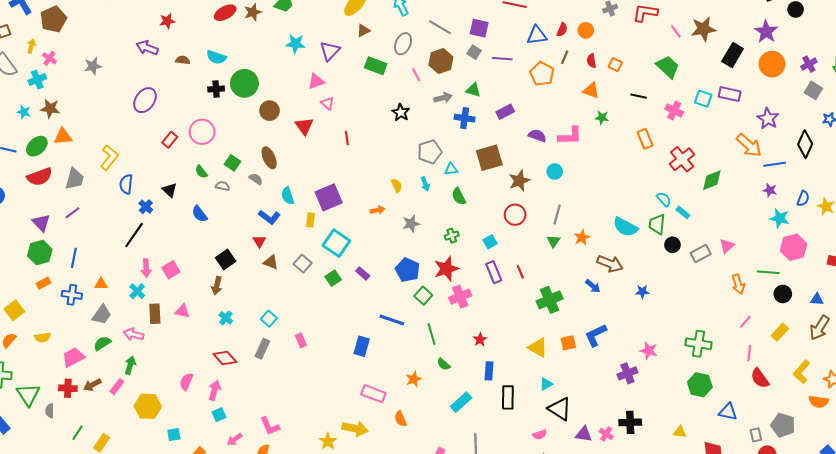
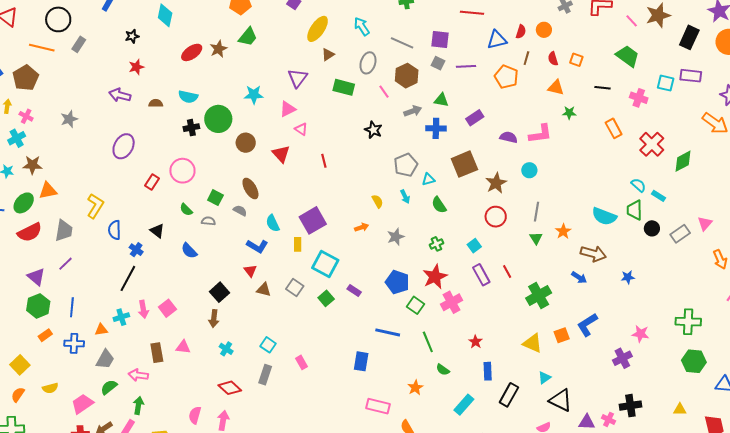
cyan star: (295, 44) -> (254, 95), moved
cyan cross: (137, 291) -> (121, 317), moved, turned 35
black rectangle: (508, 397) -> (509, 395), turned 35

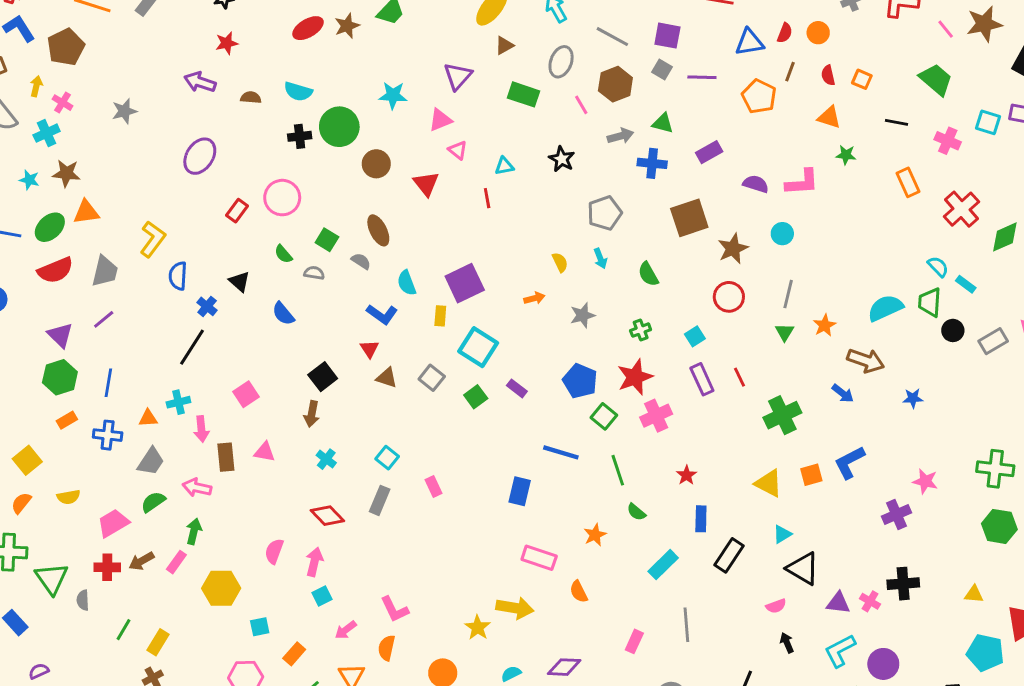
cyan triangle: (428, 179) -> (504, 166), moved
cyan semicircle: (604, 216) -> (885, 308), turned 130
pink arrow: (143, 309) -> (201, 429), moved

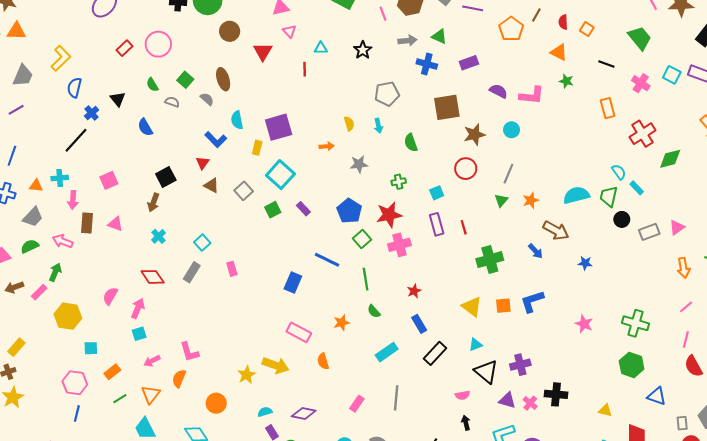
purple cross: (897, 515) -> (520, 365), moved
blue rectangle: (701, 519) -> (419, 324), turned -42

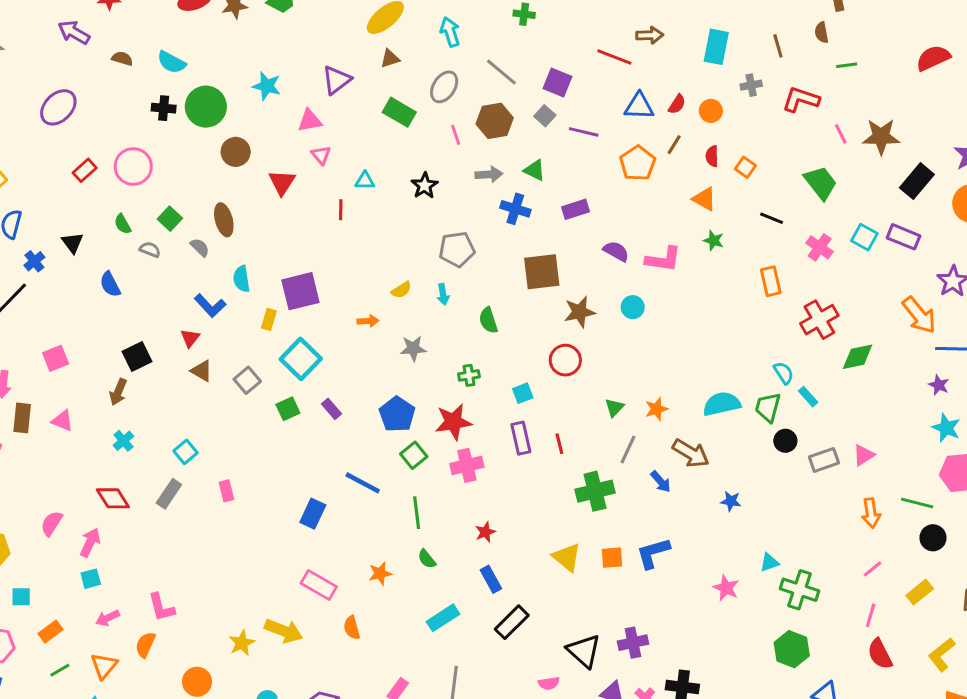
yellow semicircle: (349, 124) -> (401, 290), turned 72
gray line: (508, 174) -> (628, 450), moved
cyan triangle: (475, 345) -> (769, 562), moved

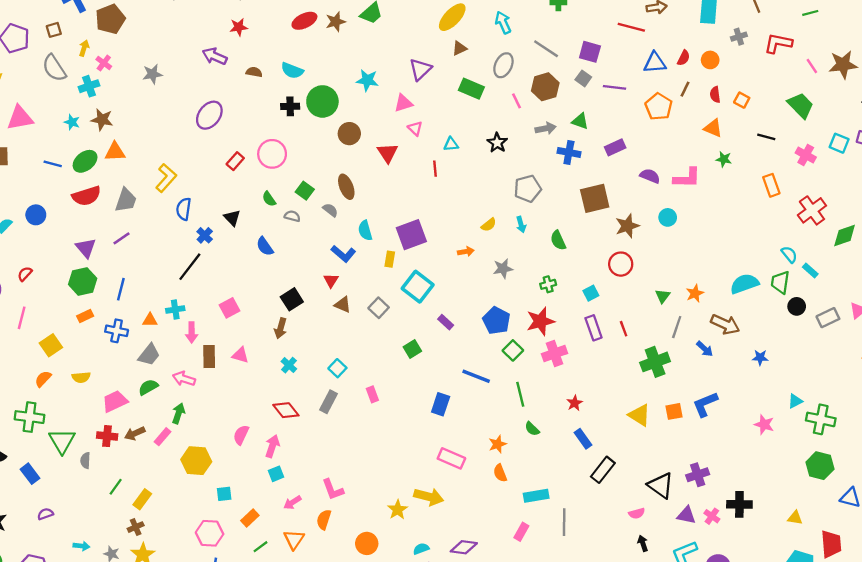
green square: (288, 409) -> (412, 349), moved
cyan rectangle: (443, 618) -> (536, 496), moved, turned 30
orange semicircle: (352, 628) -> (500, 473), moved

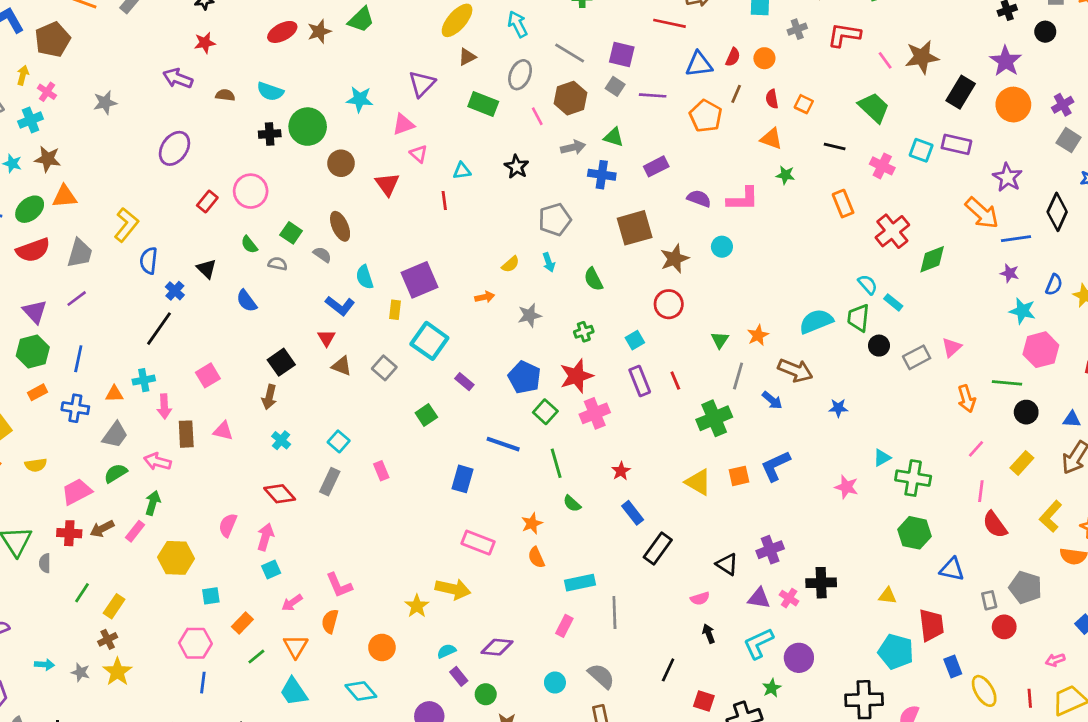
black triangle: (661, 485) -> (727, 564), size x0.7

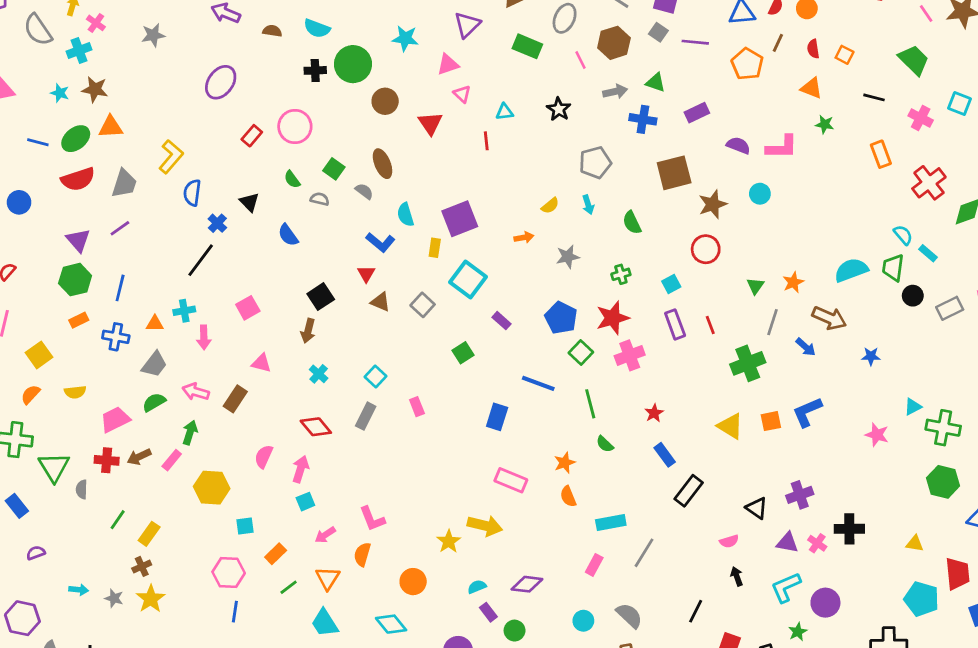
brown rectangle: (186, 434) -> (235, 399), moved, turned 35
gray line: (614, 612) -> (644, 553), turned 32

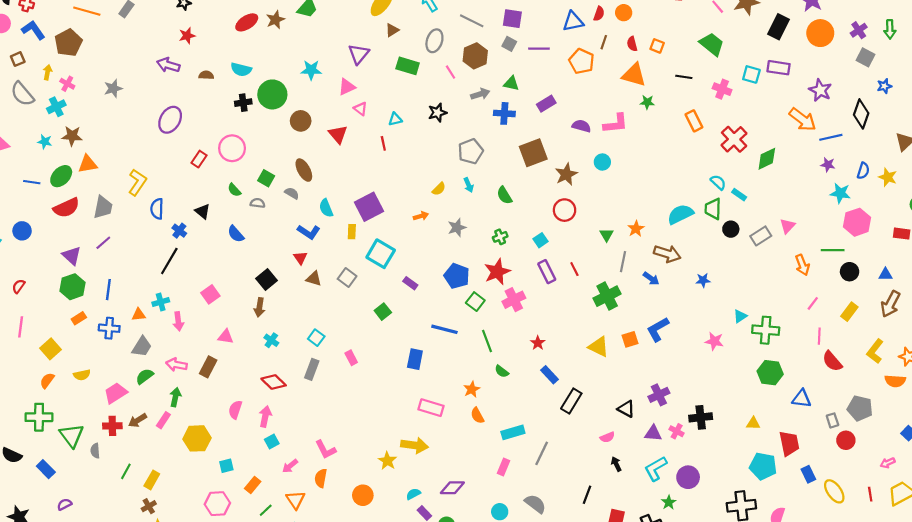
orange triangle: (812, 88) -> (634, 75), size x1.4
black star: (559, 109) -> (437, 113), turned 30

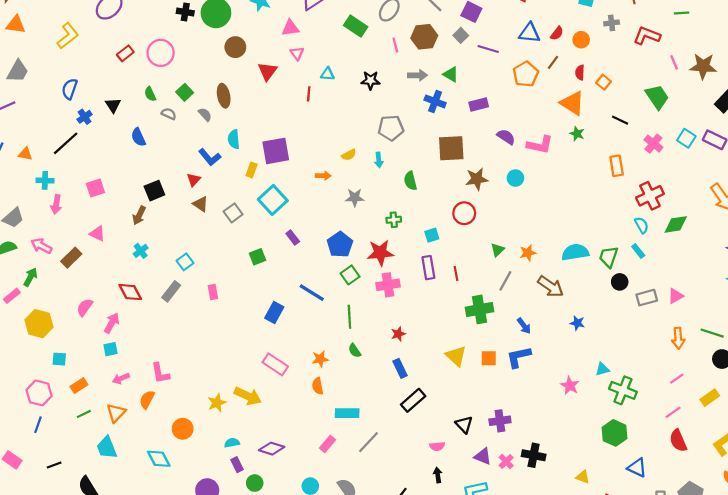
yellow L-shape: (137, 182) -> (68, 36), moved
cyan semicircle: (718, 182) -> (642, 225), moved
blue arrow: (651, 278) -> (524, 326), moved
orange triangle: (139, 315) -> (25, 154), moved
pink line: (819, 336) -> (673, 412), turned 35

